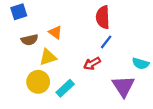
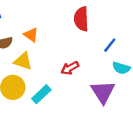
blue line: (106, 42) -> (110, 45), moved
yellow triangle: (48, 57) -> (23, 61), turned 36

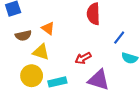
purple triangle: (103, 92) -> (99, 80), moved, turned -40
cyan rectangle: (41, 94) -> (57, 82), turned 30

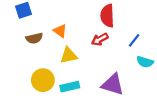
yellow triangle: (41, 52) -> (69, 55), moved, turned -30
red arrow: (83, 58) -> (100, 39), moved

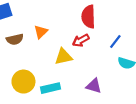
orange triangle: (60, 31) -> (41, 32), turned 40
yellow triangle: (69, 55) -> (63, 57), moved
purple triangle: (113, 84) -> (94, 86), size x0.7

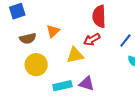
yellow circle: (23, 82) -> (36, 65), moved
purple triangle: (94, 86) -> (87, 84), moved

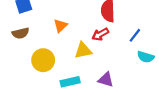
brown semicircle: (28, 38) -> (20, 33), moved
purple triangle: (87, 84) -> (106, 80), moved

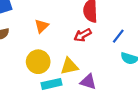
yellow triangle: (83, 50) -> (69, 66), moved
yellow circle: (43, 60) -> (38, 62), moved

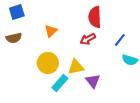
purple triangle: (88, 82) -> (93, 81), turned 35
cyan rectangle: (52, 84) -> (60, 83), turned -36

